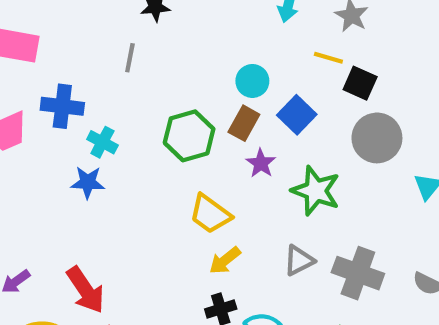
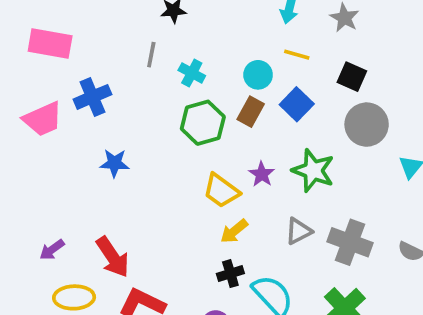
yellow line: (328, 58) -> (297, 55), moved
blue cross: (62, 106) -> (92, 97), turned -30
cyan cross: (102, 142) -> (192, 73), moved
purple star: (261, 163) -> (262, 174), moved

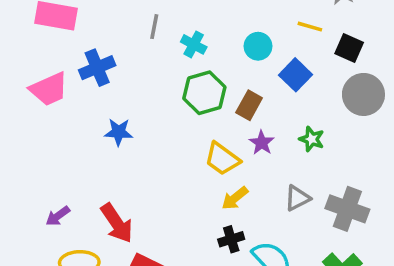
yellow line: (297, 55) -> (310, 27), moved
brown rectangle: (251, 112) -> (249, 105), moved
green star: (313, 171) -> (312, 139), size x0.6

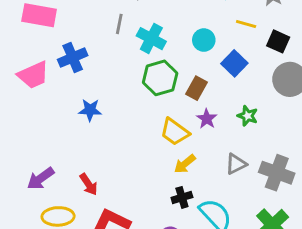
cyan cross: (194, 44) -> (151, 39), size x1.4
purple arrow: (58, 216) -> (41, 179), size x1.4
red arrow: (117, 223) -> (89, 184), size x0.7

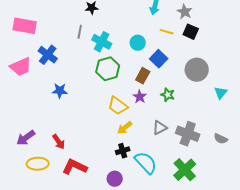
black square: (278, 41) -> (191, 32), moved
blue cross: (73, 58) -> (48, 55), turned -30
brown rectangle: (197, 88) -> (143, 76), moved

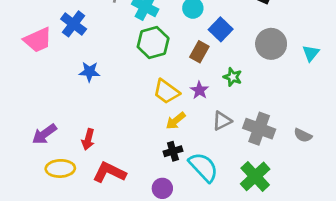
cyan triangle: (221, 93) -> (311, 53), moved
purple star: (140, 97) -> (199, 90), moved
red arrow: (59, 142) -> (88, 139), turned 49

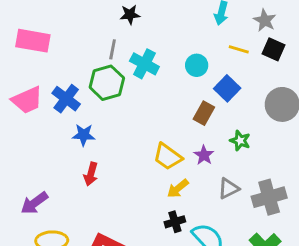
blue cross: (74, 24) -> (66, 99), moved
green hexagon: (153, 43) -> (107, 83), moved
gray cross: (259, 129) -> (269, 197), turned -36
red arrow: (88, 139) -> (91, 174), moved

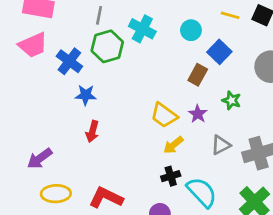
gray line: (113, 49) -> (99, 15), moved
pink trapezoid: (27, 100) -> (33, 45), moved

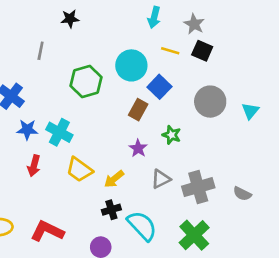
cyan cross: (142, 29) -> (59, 132), moved
cyan circle: (191, 30) -> (131, 65), size x1.5
green hexagon: (107, 46) -> (86, 81), moved
yellow trapezoid: (164, 115) -> (79, 170), moved

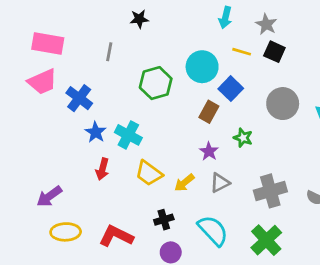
blue star: (27, 130) -> (96, 132), turned 30
gray triangle: (161, 179) -> (220, 183), moved
black cross: (111, 210) -> (164, 220), moved

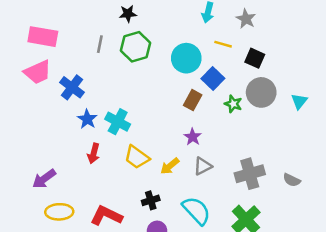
black square: (274, 52) -> (255, 58), moved
green hexagon: (156, 83) -> (135, 47), moved
green star: (243, 138) -> (233, 104), moved

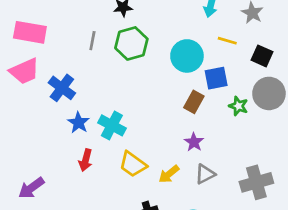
blue square: (213, 78) -> (216, 78), turned 35

